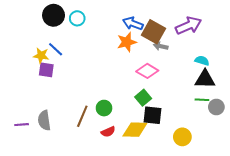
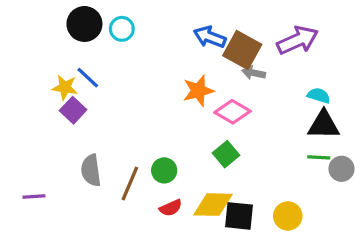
orange star: (127, 42) -> (198, 91), moved
purple square: (46, 70) -> (73, 110), turned 35
black square: (152, 115) -> (239, 216), moved
gray semicircle: (44, 120) -> (91, 170), moved

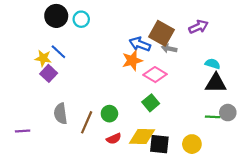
blue arrow: (210, 37) -> (140, 44), moved
purple arrow: (298, 40) -> (198, 27), size x0.7
green line: (319, 157) -> (213, 117), moved

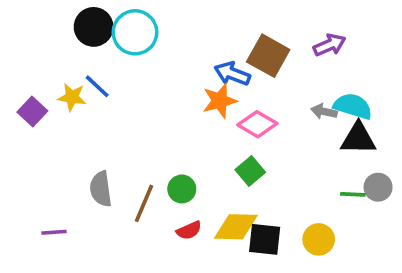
cyan circle: (81, 19) -> (135, 32), size x1.6
gray arrow: (169, 48) -> (324, 112), moved
cyan semicircle: (213, 64) -> (353, 106), size x1.5
purple square: (49, 73) -> (32, 112), moved
purple line: (23, 131) -> (54, 232), moved

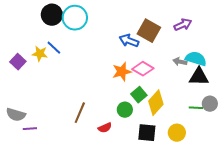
orange star: (220, 101) -> (122, 72), moved
gray semicircle: (101, 189) -> (16, 115), moved, turned -66
green circle: (182, 189) -> (125, 110), moved
yellow diamond: (236, 227) -> (156, 103), moved, turned -50

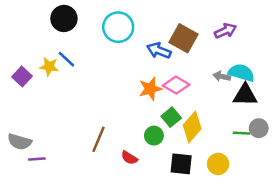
cyan circle: (75, 18) -> (118, 27), moved
red semicircle: (105, 128) -> (129, 158), turned 56

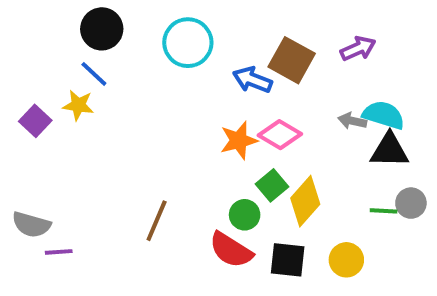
blue line: (66, 59) -> (94, 74), moved
red semicircle: (129, 158) -> (231, 250), moved, size x1.6

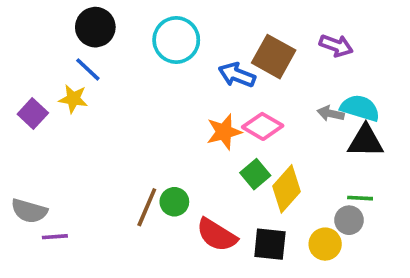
purple arrow: (358, 48) -> (336, 46), turned 44
gray circle: (411, 203) -> (349, 220), moved
green circle: (245, 215) -> (174, 202), moved

